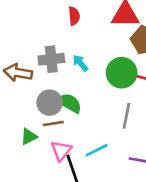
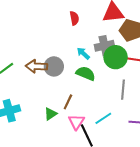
gray cross: (51, 59) -> (104, 46), moved
gray circle: (50, 103) -> (54, 66), moved
green semicircle: (69, 103) -> (86, 73), moved
brown line: (53, 123) -> (68, 102), turned -49

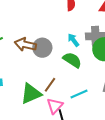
green triangle: (51, 114) -> (31, 94), size x1.6
cyan line: (103, 118) -> (79, 94), moved

